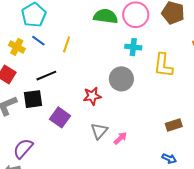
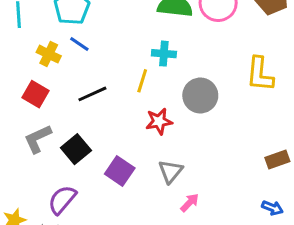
yellow line: (67, 44) -> (142, 81), moved
cyan cross: (133, 47) -> (164, 54), moved
black square: (33, 99) -> (76, 149), moved, turned -30
purple square: (60, 117) -> (120, 171), moved
pink arrow: (120, 138) -> (190, 203), moved

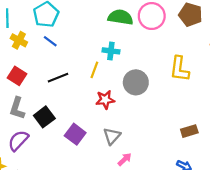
yellow cross: (49, 54) -> (19, 40), moved
gray L-shape: (38, 139) -> (17, 108), turned -50
purple semicircle: (62, 200) -> (18, 141), moved

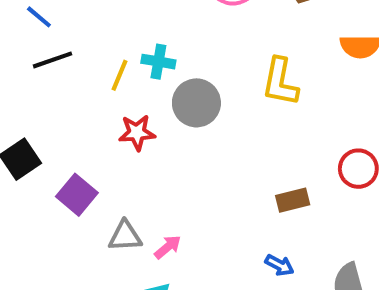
cyan cross: (111, 51) -> (158, 62), moved
black line: (58, 78) -> (53, 60), moved
gray triangle: (112, 136) -> (125, 236), moved, turned 42

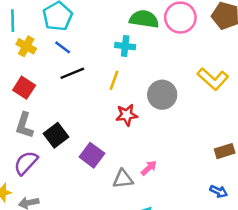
cyan cross: (158, 62) -> (125, 46), moved
yellow L-shape: (280, 82) -> (213, 79), turned -56
pink arrow: (168, 247) -> (149, 168), moved

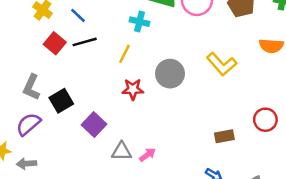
red square: (24, 88) -> (55, 43), moved
pink arrow: (149, 168) -> (147, 155), moved

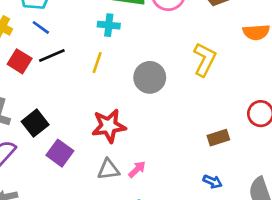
yellow L-shape: (222, 64) -> (205, 59), turned -104
red star: (133, 89) -> (109, 126), moved, size x1.4
purple square: (94, 124) -> (60, 153), moved

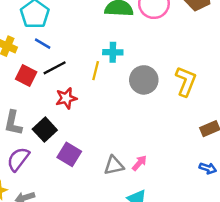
cyan cross: (109, 25) -> (113, 52), moved
yellow L-shape: (205, 59) -> (186, 81), moved
red star: (109, 126) -> (66, 98), moved, size x0.7

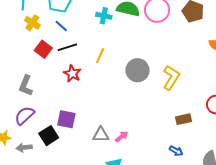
cyan cross: (113, 52) -> (104, 16), moved
red star: (66, 98) -> (72, 73), turned 30
black square: (45, 130) -> (49, 136), moved
purple square: (69, 154) -> (66, 119), turned -30

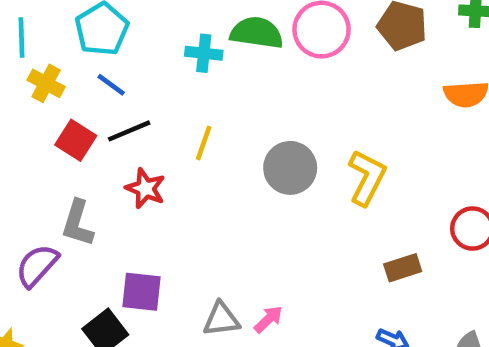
gray L-shape: (26, 86) -> (78, 223), moved
purple semicircle: (24, 116) -> (37, 266), moved

